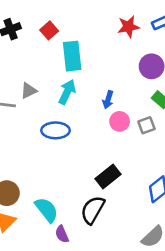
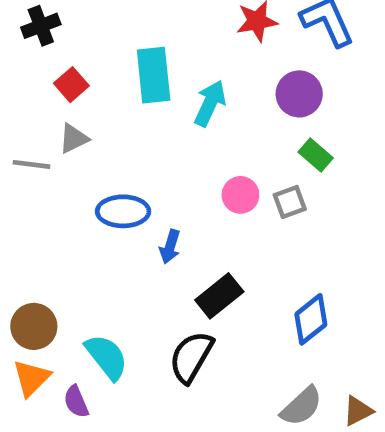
red square: (49, 30) -> (71, 85), moved
cyan arrow: (67, 92) -> (210, 103), moved
blue arrow: (108, 100) -> (170, 247), moved
purple semicircle: (62, 234) -> (76, 402), moved

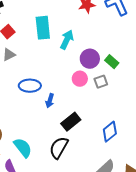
purple circle: (299, 94) -> (90, 59), moved

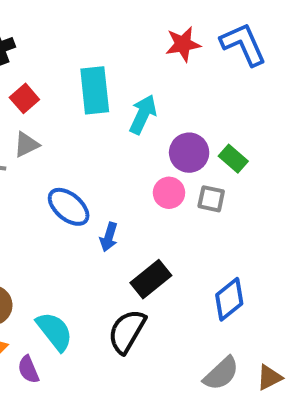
gray square: (101, 82) -> (211, 199), turned 32
blue ellipse: (30, 86) -> (69, 207), turned 40

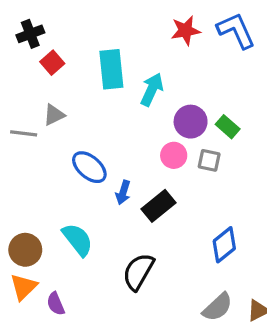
red square: (24, 98) -> (52, 63), moved
black rectangle: (151, 279) -> (159, 206), moved
cyan semicircle: (55, 331) -> (78, 240), moved

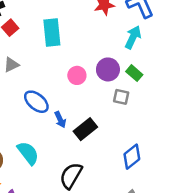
cyan arrow: (152, 90) -> (133, 37), moved
pink circle: (174, 155) -> (77, 75), moved
blue arrow: (123, 192) -> (60, 120), turned -42

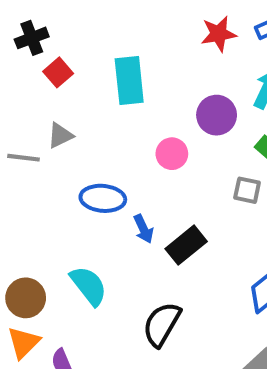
purple circle: (108, 69) -> (217, 115), moved
blue ellipse: (36, 102) -> (103, 198), turned -35

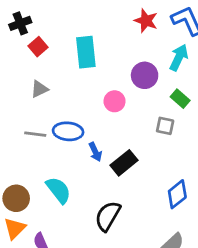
red star: (219, 34) -> (146, 21), turned 30
gray line: (24, 158) -> (35, 134), moved

